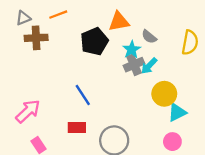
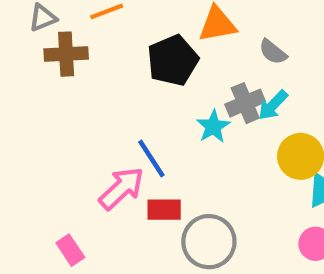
cyan star: (132, 50) -> (213, 127), moved
pink arrow: (28, 111) -> (122, 188), moved
red rectangle: (77, 128) -> (164, 210), moved

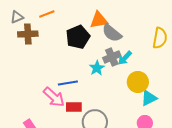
gray semicircle: (273, 52) -> (112, 33), moved, size x1.5
blue line: (151, 158) -> (68, 83), turned -66
pink arrow: (122, 188) -> (54, 97), turned 85

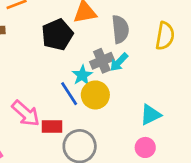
gray semicircle: (112, 33) -> (120, 29), moved, turned -135
yellow circle: (138, 82) -> (95, 95), moved
blue line: (68, 83) -> (69, 94), moved, turned 66

